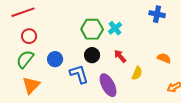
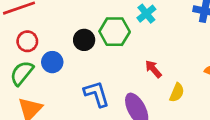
cyan cross: (115, 28) -> (146, 14), moved
black circle: (92, 55) -> (84, 40), moved
blue circle: (55, 59) -> (52, 62), moved

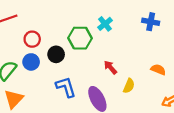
black circle: (84, 40) -> (56, 54), moved
red circle: (27, 41) -> (32, 39), moved

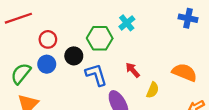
blue cross: (151, 22) -> (188, 18), moved
orange semicircle: (158, 70) -> (184, 72), size x1.5
blue L-shape: (66, 87) -> (96, 75), moved

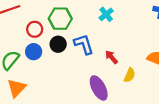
green hexagon: (100, 38) -> (60, 19), moved
blue L-shape: (96, 75) -> (84, 44), moved

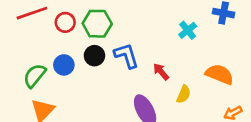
cyan cross: (106, 14) -> (188, 30), moved
red circle: (35, 29) -> (65, 22), moved

